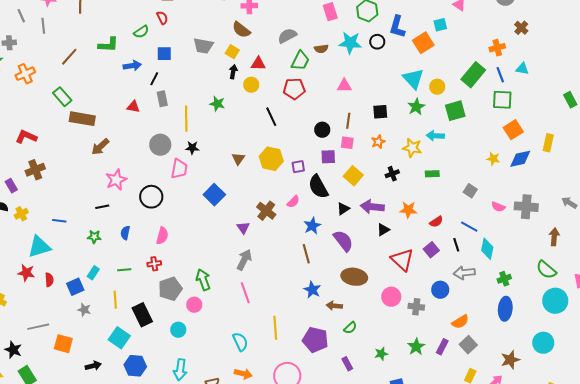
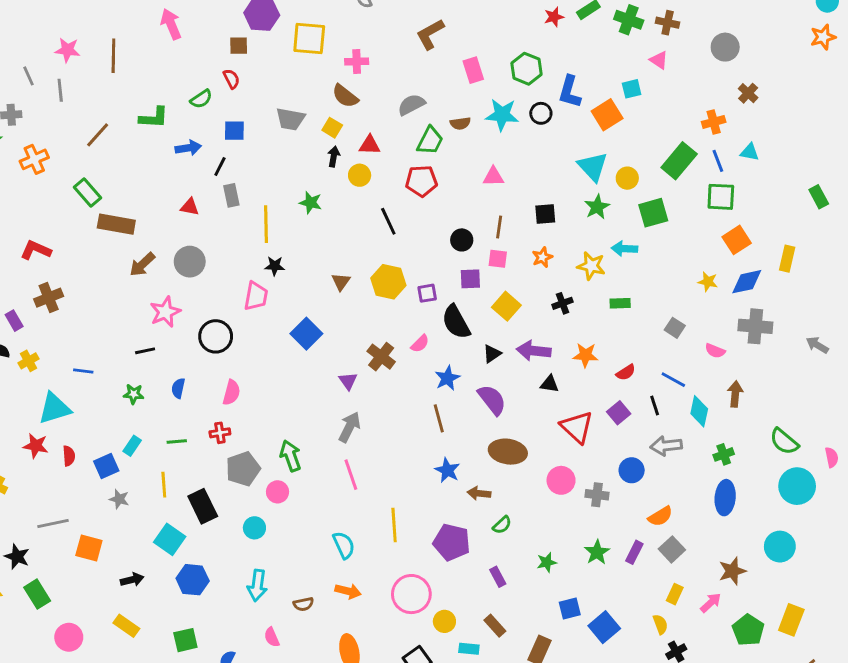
gray circle: (160, 145) -> (190, 262), moved
gray cross: (526, 207) -> (755, 326), moved
black triangle: (383, 230) -> (550, 384), turned 40
brown arrow: (554, 237) -> (735, 394), moved

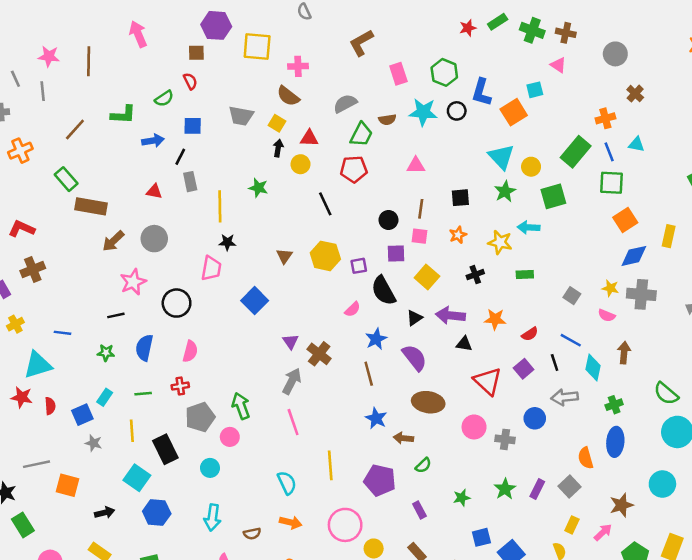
yellow star: (708, 282) -> (610, 288), moved
brown cross: (381, 357) -> (319, 354), moved
blue semicircle: (178, 388) -> (144, 348), size x1.5
orange semicircle: (660, 516) -> (586, 458), moved, turned 105

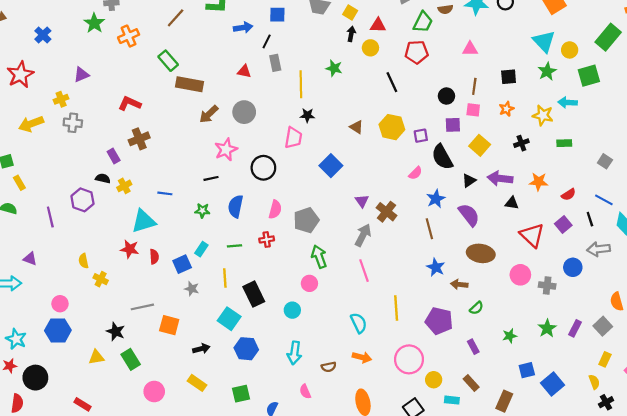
brown triangle: (284, 256) -> (357, 127), turned -32
gray pentagon: (200, 417) -> (306, 220), moved

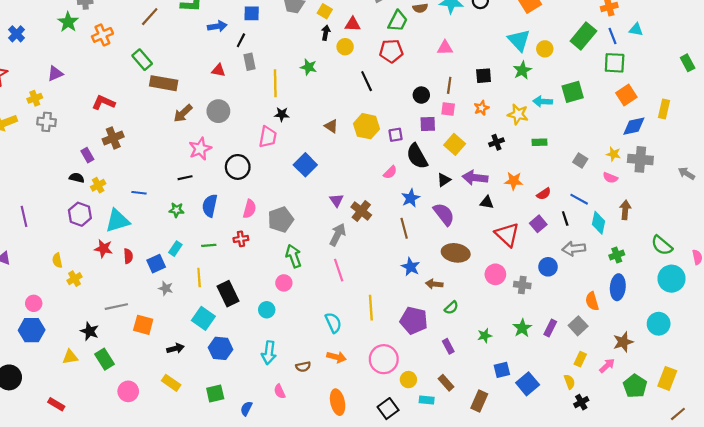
green square: (589, 76) -> (573, 92), moved
purple hexagon: (82, 200) -> (80, 214), moved
yellow cross: (101, 279) -> (75, 279), turned 32

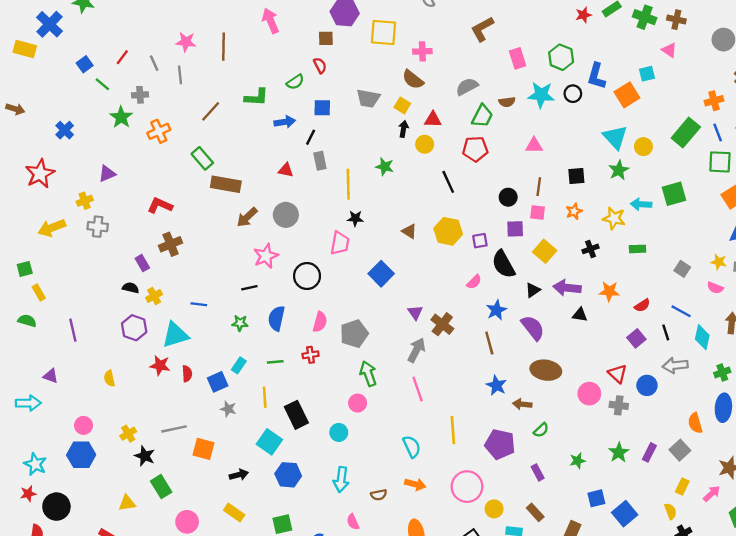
red triangle: (507, 235) -> (618, 374), moved, size x0.7
yellow cross: (75, 279) -> (128, 434), moved
yellow triangle: (70, 357) -> (127, 503), moved

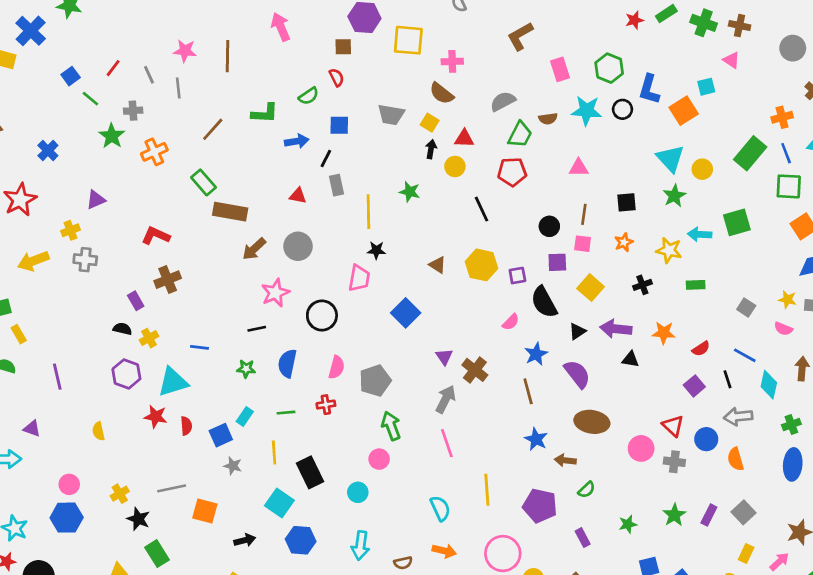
orange semicircle: (695, 423) -> (736, 459), moved

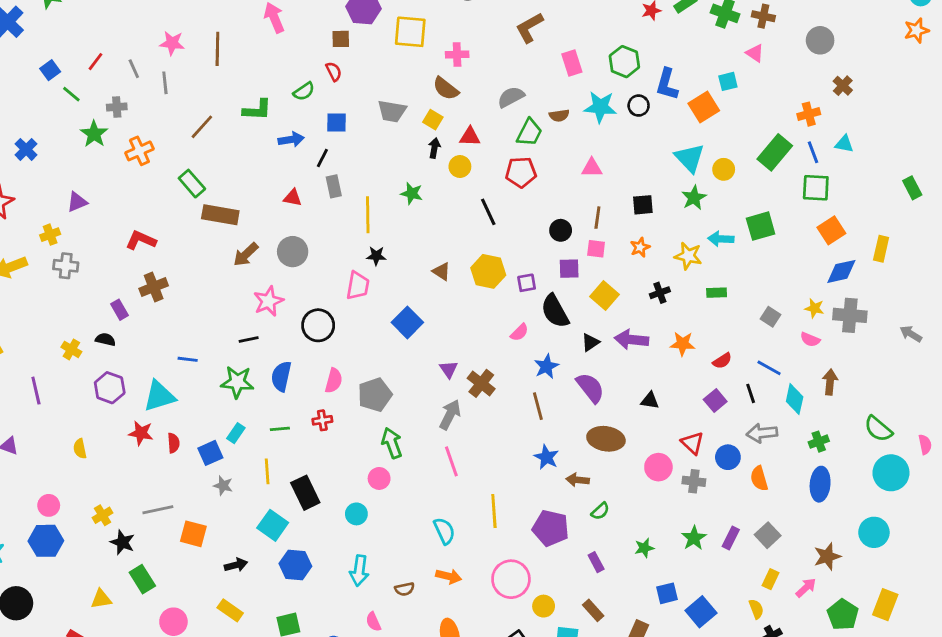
yellow cross: (149, 338) -> (71, 349), moved, turned -30
black triangle: (630, 359) -> (650, 400), moved
green star: (246, 369) -> (237, 382), size x1.6

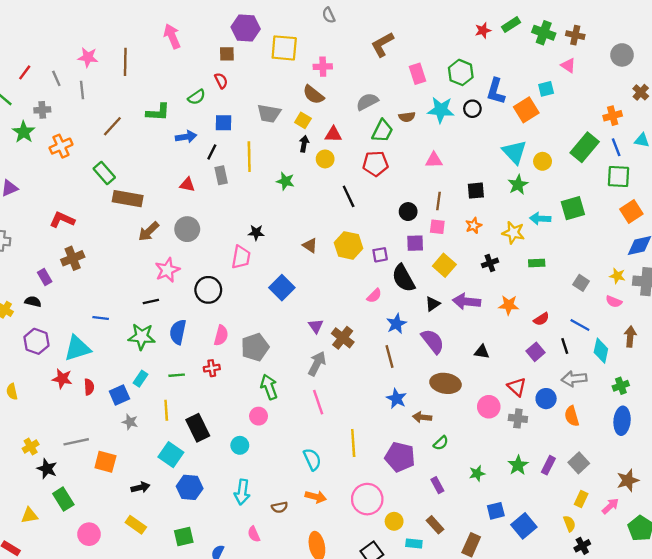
yellow line: (368, 215) -> (249, 157), moved

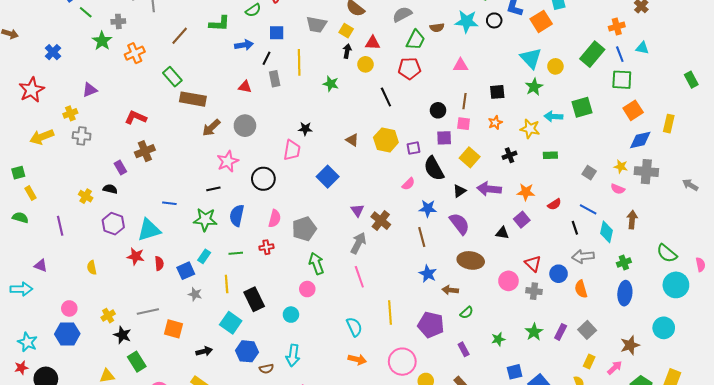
blue star: (396, 324) -> (428, 208), turned 30
purple square: (536, 352) -> (522, 220), moved
brown semicircle: (280, 507) -> (266, 369), moved

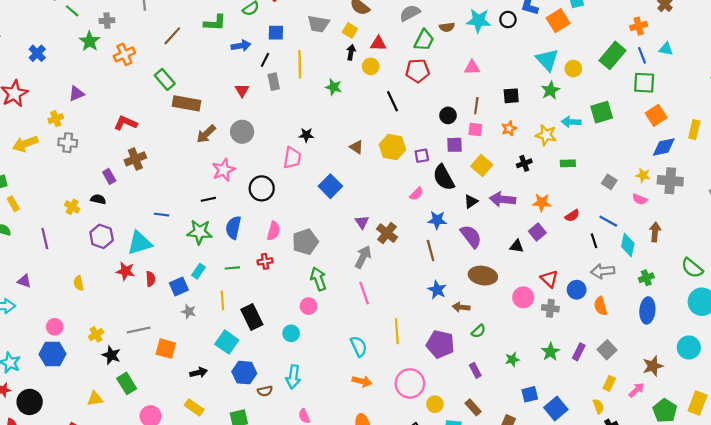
red triangle: (245, 87) -> (242, 90), turned 48

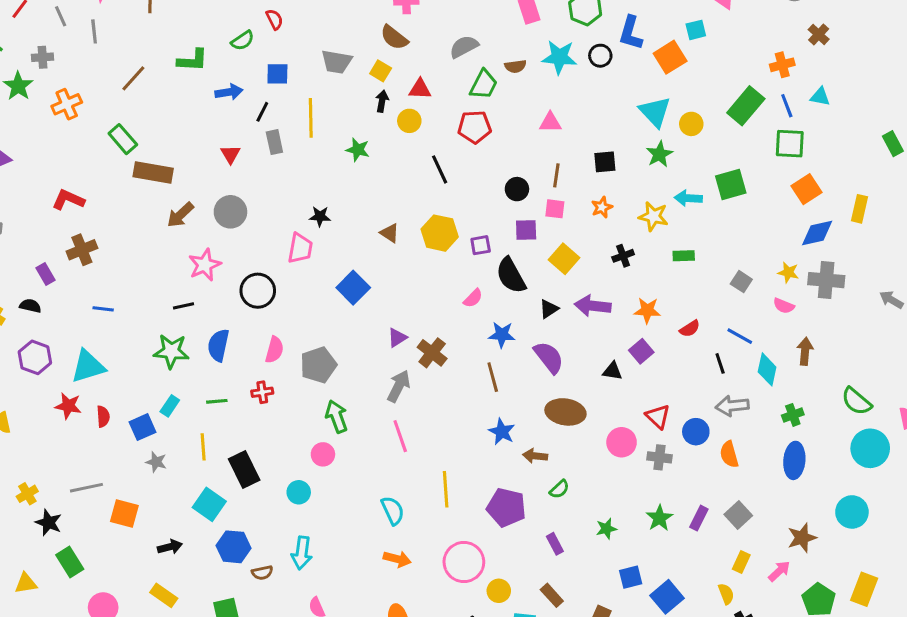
blue line: (161, 215) -> (103, 309), moved
purple triangle: (362, 222) -> (397, 338), turned 32

